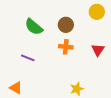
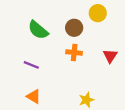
yellow circle: (97, 12) -> (98, 13), moved
orange triangle: (16, 88) -> (34, 96), moved

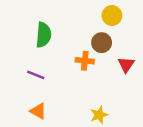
brown circle: (74, 28) -> (102, 43), moved
green semicircle: (38, 30) -> (43, 35), turned -125

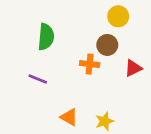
red triangle: (126, 65) -> (133, 68), turned 30
orange triangle: (38, 111) -> (69, 117), moved

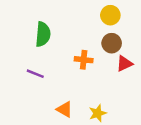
brown circle: (107, 45) -> (112, 43), moved

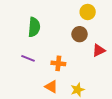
brown circle: (112, 43) -> (80, 34), moved
orange cross: (84, 60) -> (58, 63), moved

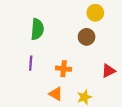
red triangle: (99, 50) -> (108, 71), moved
purple line: (28, 58) -> (31, 63), turned 72

